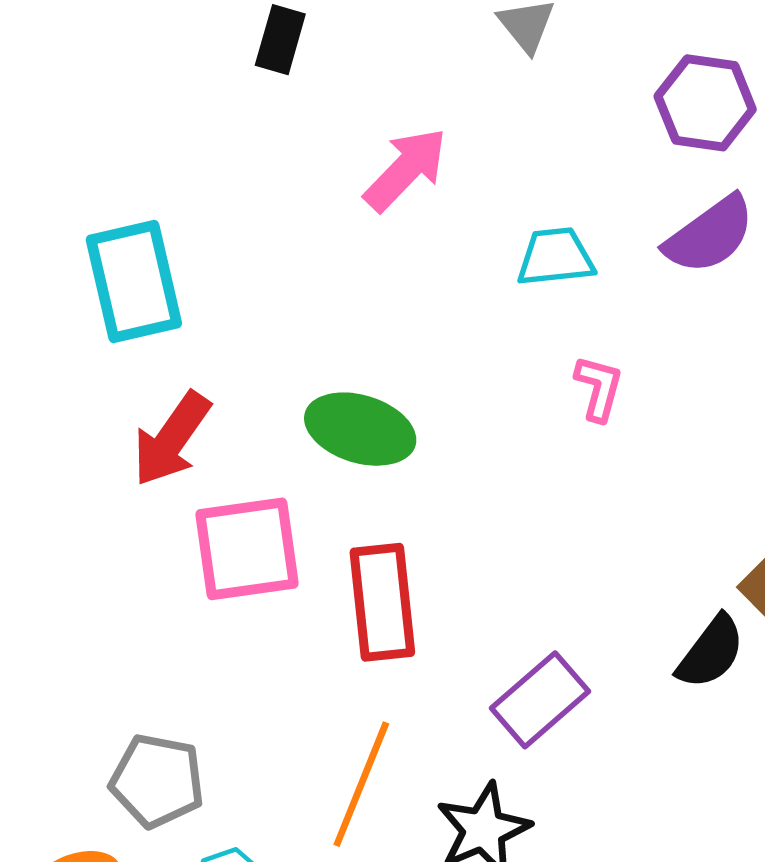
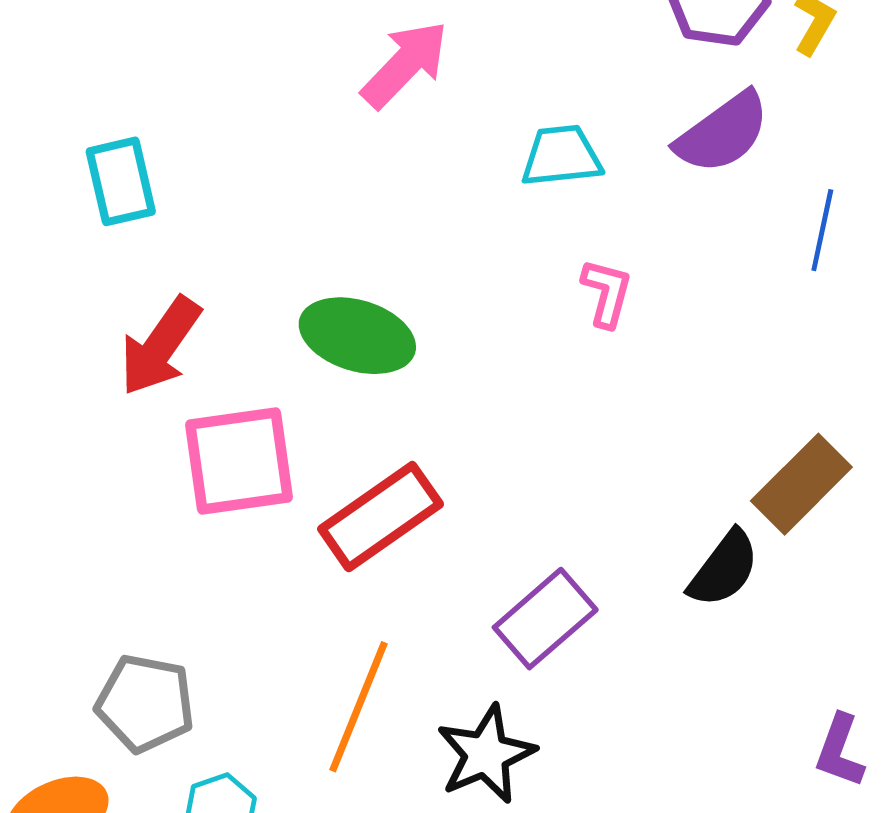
cyan rectangle: (134, 281) -> (121, 181), size x0.7
red rectangle: (382, 602) -> (381, 517), turned 61

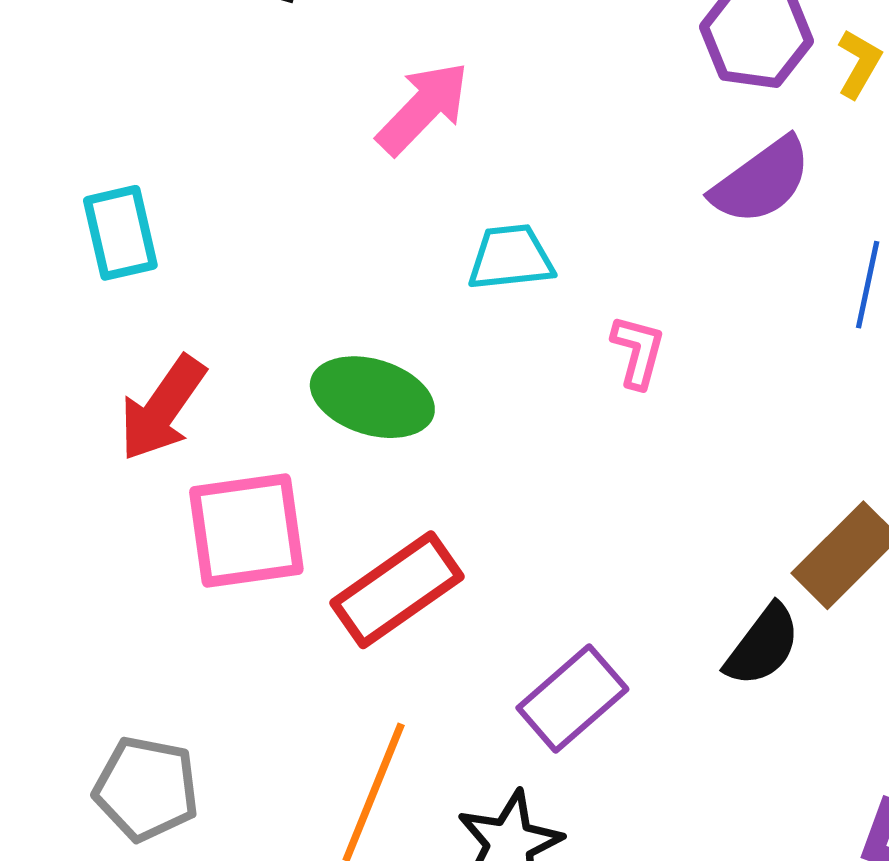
cyan trapezoid: (561, 156) -> (511, 258), moved

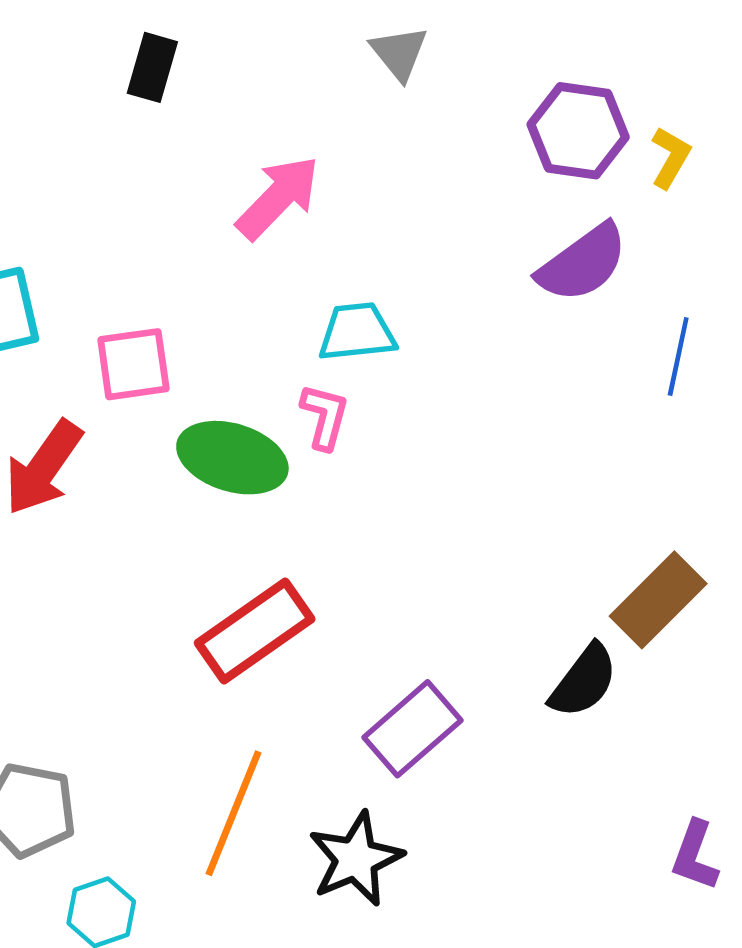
pink L-shape: (638, 351) -> (325, 416), moved
pink square: (246, 531) -> (133, 364), moved, size x0.7

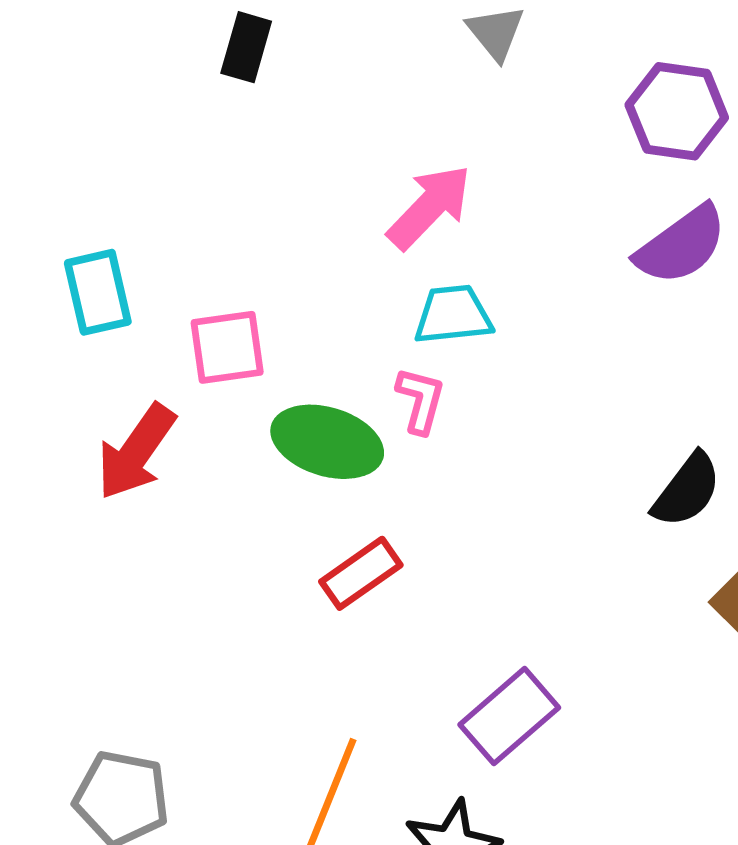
pink arrow: (278, 197) -> (429, 207), moved
red rectangle: (255, 631) -> (361, 573), moved, size x0.7
black semicircle: (584, 681) -> (687, 490), moved

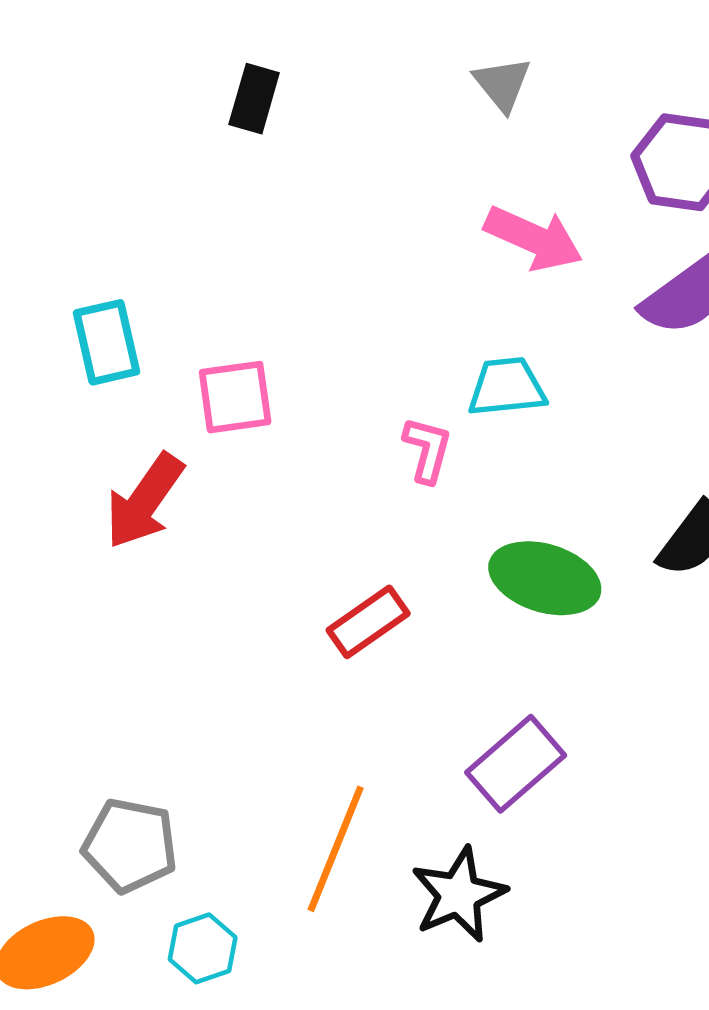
pink arrow: (429, 207) -> (534, 238), moved, turned 70
cyan trapezoid: (453, 315) -> (507, 387), moved
green ellipse: (327, 442) -> (545, 578), moved

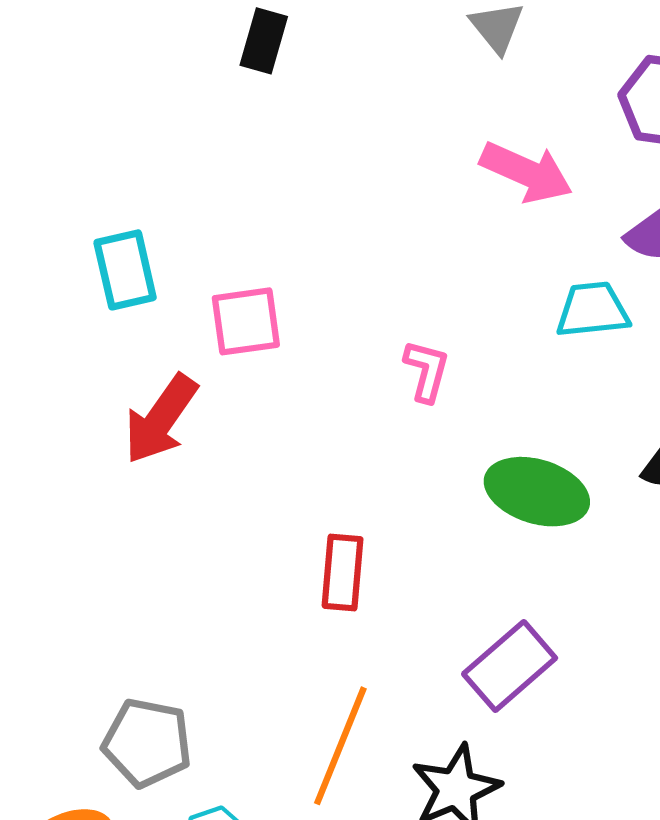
cyan trapezoid: (507, 387) -> (593, 310), moved
red rectangle: (368, 622) -> (343, 573), moved, turned -50

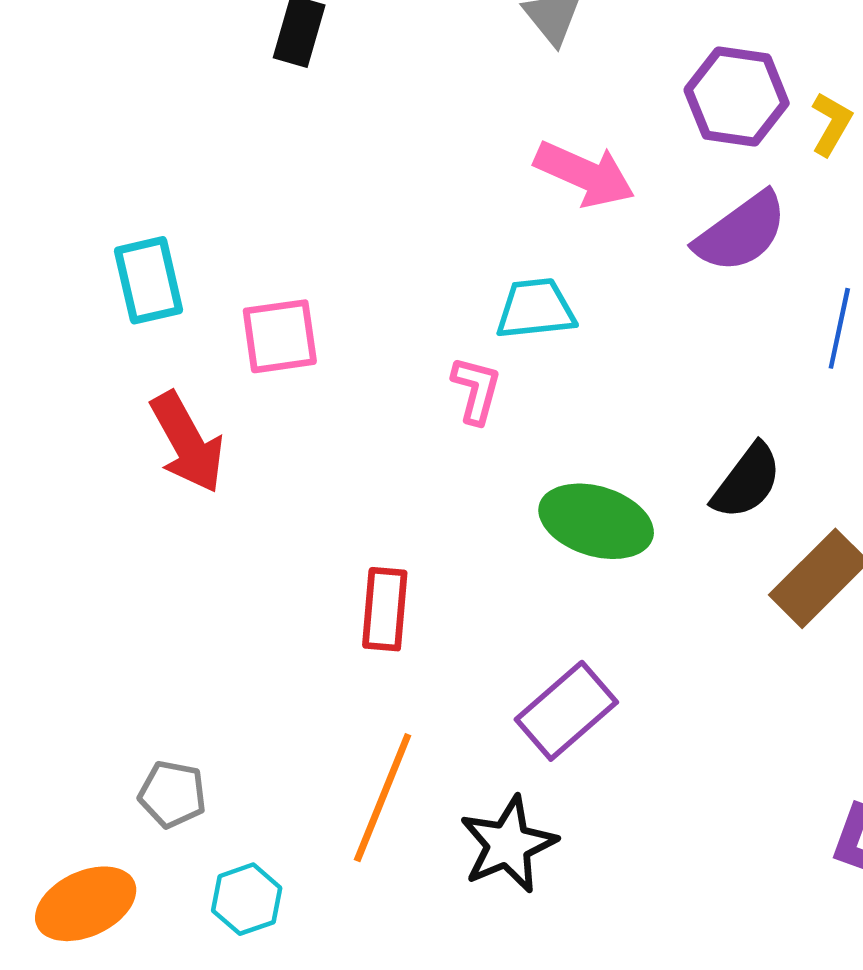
cyan trapezoid: (593, 310) -> (536, 309), moved
red arrow: (161, 419) -> (187, 442), turned -64
gray pentagon: (147, 743) -> (172, 794), size x0.7

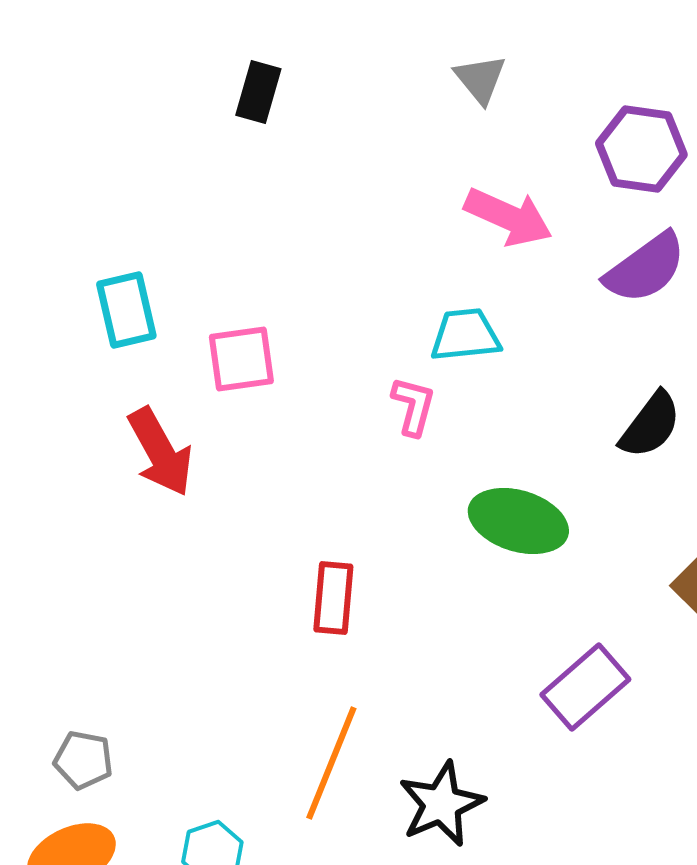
black semicircle: (747, 481) -> (650, 425), moved
purple rectangle: (566, 711) -> (585, 687), moved
gray pentagon: (172, 794) -> (83, 760), moved

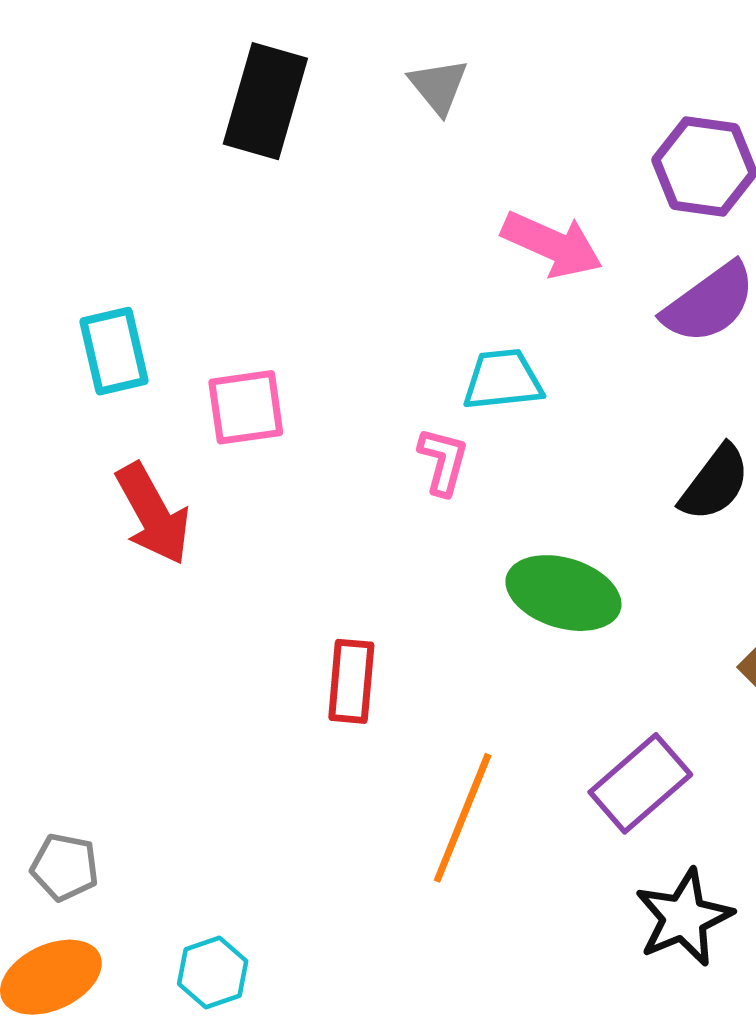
gray triangle: (480, 79) -> (438, 86), moved
black rectangle: (258, 92) -> (265, 101), size x1.6
orange line: (331, 763) -> (463, 818), moved
black star: (441, 804) -> (684, 918), moved

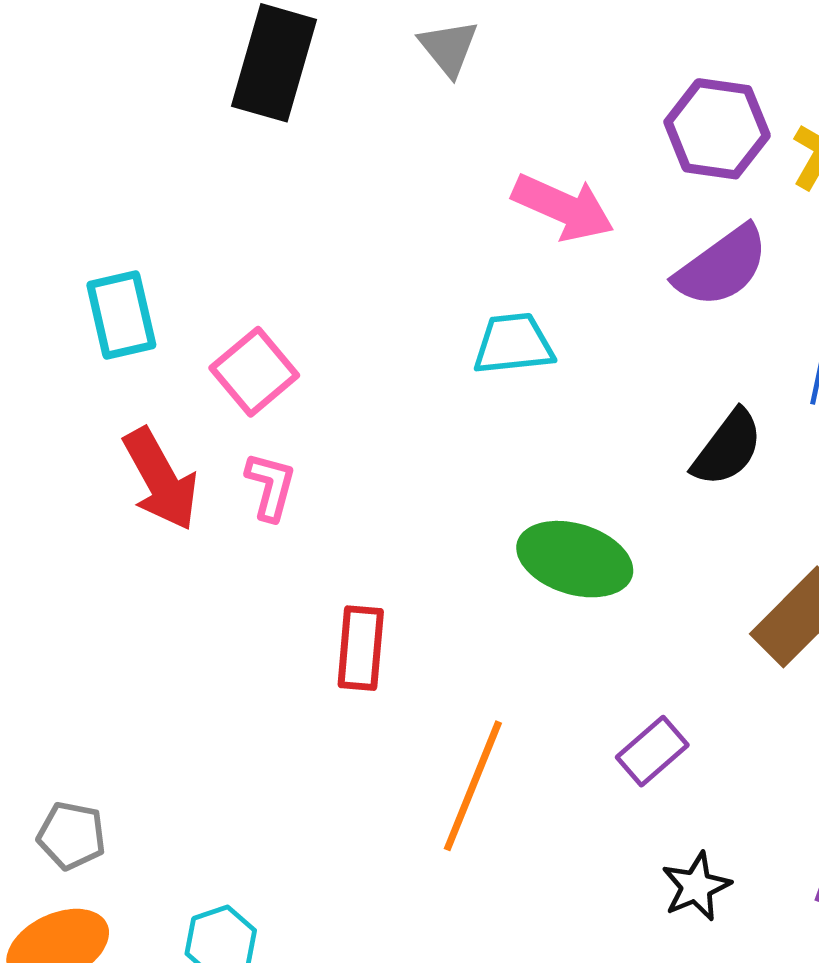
pink square: (246, 407) -> (254, 372), turned -32
pink L-shape: (443, 461) -> (271, 486), moved
purple rectangle: (640, 783) -> (652, 751), size x0.7
black star: (684, 918) -> (696, 886), size x0.7

